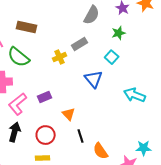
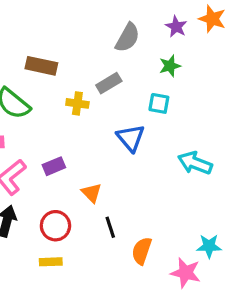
brown rectangle: (27, 27) -> (41, 66), moved
yellow cross: (60, 57) -> (77, 103), turned 32
cyan square: (112, 57) -> (159, 103), turned -32
orange semicircle: (101, 151) -> (142, 251), turned 54

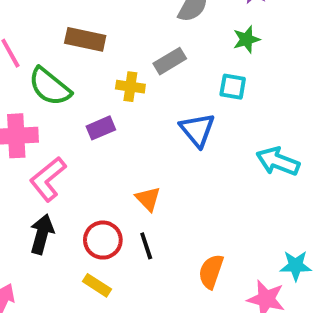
purple rectangle: (54, 166) -> (101, 128), moved
black line: (110, 227) -> (146, 246), moved
yellow rectangle: (51, 262) -> (97, 285), turned 35

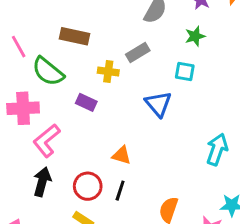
purple rectangle: (101, 128) -> (86, 102), turned 48
cyan arrow: (278, 161) -> (217, 149), moved, turned 88
orange triangle: (148, 199) -> (122, 155), turned -30
black line: (146, 246) -> (120, 191), turned 36

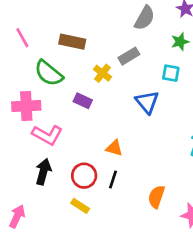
pink line: (19, 47) -> (22, 38), moved
yellow cross: (108, 72) -> (102, 73), turned 30
pink L-shape: (47, 141) -> (47, 135), turned -112

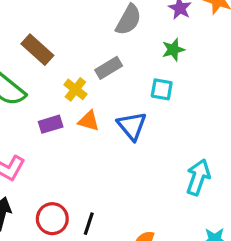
brown rectangle: (72, 42) -> (37, 50), turned 30
purple rectangle: (83, 101) -> (51, 124), turned -42
orange triangle: (114, 148) -> (89, 121), moved

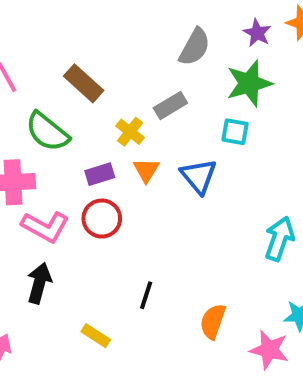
green star: (173, 50) -> (249, 83), size x1.6
orange triangle: (89, 121) -> (146, 170), turned 45
red circle: (52, 219) -> (102, 219), moved

